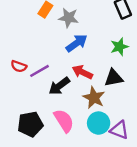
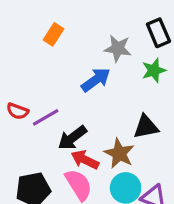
gray star: (68, 18) -> (118, 48), moved
green star: (119, 47) -> (154, 70), moved
red arrow: (82, 72) -> (85, 160), moved

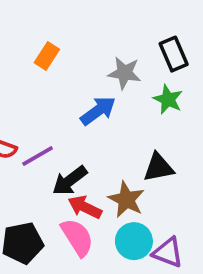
green star: (154, 70) -> (168, 99), turned -30

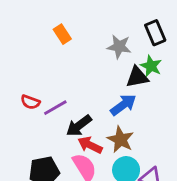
orange rectangle: (47, 56) -> (62, 34), turned -66
blue arrow: (98, 111) -> (123, 105), moved
black triangle: (158, 167) -> (137, 77), moved

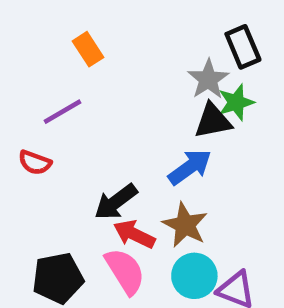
gray star: (119, 47) -> (208, 79), moved, turned 30
green star: (151, 66) -> (236, 102), turned 30
purple line: (55, 108) -> (63, 112), moved

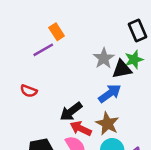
gray star: (208, 79) -> (104, 58), moved
purple line: (63, 112) -> (43, 50), moved

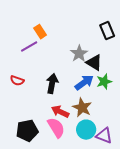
green star: (134, 60) -> (104, 82), moved
black triangle: (122, 69) -> (94, 63), turned 42
black arrow: (71, 112) -> (52, 84), moved, turned 138

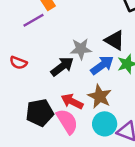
gray star: (79, 54) -> (81, 49), moved, turned 30
black arrow: (52, 84) -> (62, 66), turned 42
black pentagon: (27, 131) -> (40, 113), moved

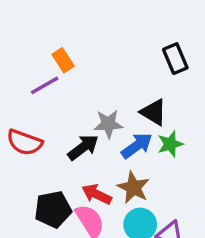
red semicircle: (18, 63) -> (24, 142), size x1.5

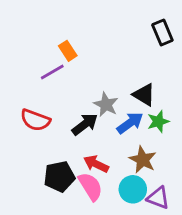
black rectangle: (175, 59) -> (162, 32), moved
gray star: (108, 124) -> (106, 105), turned 30
brown star: (133, 188) -> (143, 160), moved

